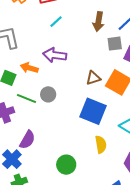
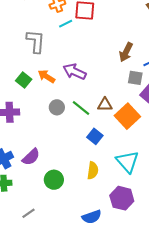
cyan line: (56, 22) -> (66, 24), moved
green line: (27, 99) -> (81, 108), moved
blue square: (93, 111) -> (95, 136), size x0.6
purple semicircle: (27, 140) -> (31, 157), moved

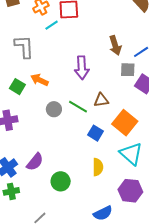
brown arrow: (126, 52) -> (115, 45), turned -36
purple arrow: (74, 72) -> (82, 68), moved, turned -110
orange square: (127, 116) -> (125, 123), moved

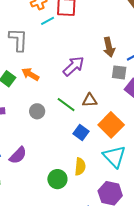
purple arrow: (82, 68) -> (74, 66), turned -135
gray circle: (54, 109) -> (37, 111), moved
green circle: (61, 181) -> (57, 179), moved

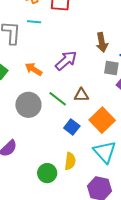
cyan line: (48, 21) -> (34, 22), moved, turned 32
orange arrow: (30, 74) -> (34, 69), moved
gray circle: (37, 111) -> (28, 105), size x1.6

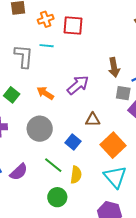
green line: (58, 99) -> (53, 165), moved
blue square: (72, 127) -> (73, 142), moved
yellow semicircle: (70, 161) -> (76, 175), moved

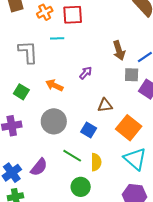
cyan line: (47, 46) -> (57, 38), moved
purple arrow: (78, 85) -> (86, 73), size x0.6

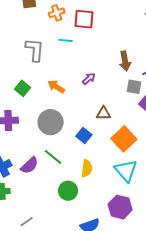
green line: (72, 156) -> (53, 157), moved

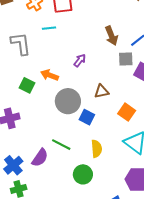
green square: (22, 88) -> (27, 85), moved
gray circle: (51, 122) -> (68, 101), moved
orange square: (124, 139) -> (127, 112), size x0.7

